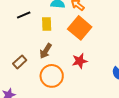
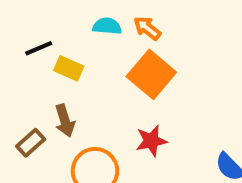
yellow rectangle: (47, 24) -> (69, 68), moved, turned -64
brown arrow: (46, 51) -> (65, 121), moved, turned -49

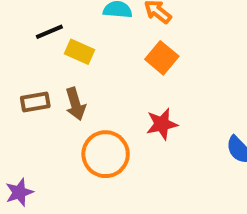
orange square: (151, 74) -> (162, 58), size x0.7
brown rectangle: (31, 143) -> (35, 102), moved, turned 32

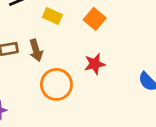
yellow rectangle: (79, 52) -> (52, 16), moved

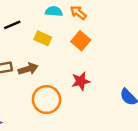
brown arrow: (36, 50) -> (28, 69), turned -90

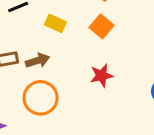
orange circle: (46, 100) -> (41, 98), moved

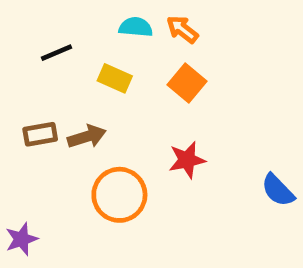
orange circle: (41, 98) -> (119, 195), moved

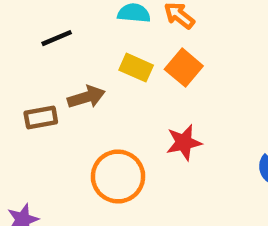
yellow rectangle: (115, 78) -> (136, 68), moved
brown arrow: (87, 137) -> (86, 97), moved

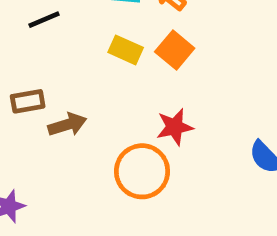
brown arrow: (86, 97) -> (67, 125), moved
orange circle: (118, 176) -> (142, 171), moved

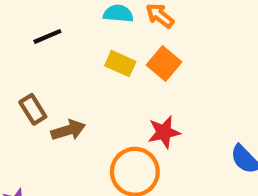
brown rectangle: (28, 101) -> (33, 109), turned 68

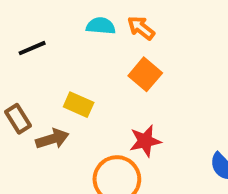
yellow rectangle: (120, 64) -> (79, 105), moved

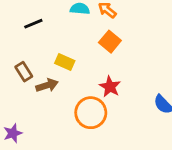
red star: (145, 141) -> (110, 87), turned -30

